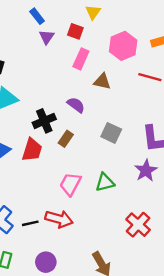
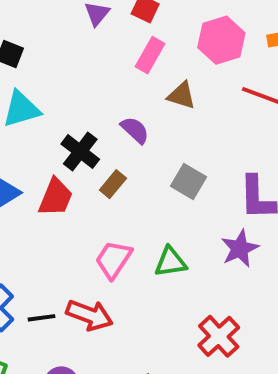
black cross: (44, 121) -> (80, 152), turned -35

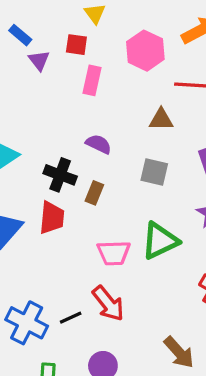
brown triangle: (182, 95) -> (161, 119), moved
pink trapezoid: (114, 259) -> (114, 253), turned -108
green triangle: (171, 262) -> (160, 241), size x1.4
red arrow: (89, 315) -> (108, 304), turned 48

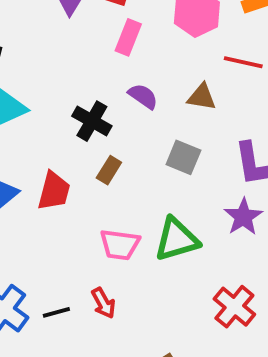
purple semicircle: (99, 144) -> (143, 96), moved
black cross: (60, 175) -> (92, 121), moved
red arrow: (108, 304) -> (103, 303), size x0.7

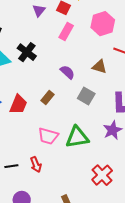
purple semicircle: (143, 96) -> (67, 72), moved
black cross: (92, 121) -> (27, 52), moved

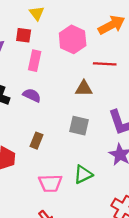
purple semicircle: (67, 72) -> (32, 95), moved
green triangle: (77, 137) -> (83, 174), size x0.7

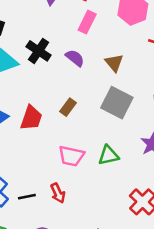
brown triangle: (84, 88) -> (114, 63), moved, turned 36
gray square: (79, 126) -> (117, 103), size x1.4

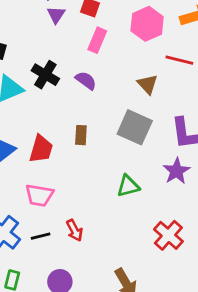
brown triangle: (114, 63) -> (148, 84), moved
brown rectangle: (68, 107) -> (81, 135), turned -30
pink trapezoid: (71, 156) -> (39, 195), moved

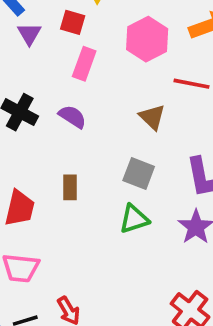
gray square: (135, 127) -> (139, 173), size x0.7
green triangle: (128, 186) -> (134, 219), moved

